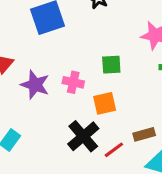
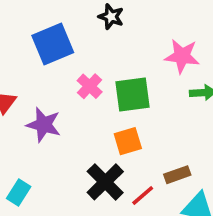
green square: (111, 65) -> (133, 94), size x1.5
pink cross: (73, 82) -> (90, 86), moved, turned 35

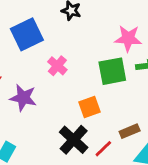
green square: (133, 94) -> (112, 71), moved

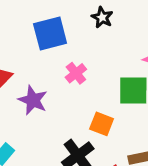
orange square: (89, 107) -> (102, 124), turned 30

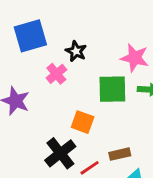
black star: (102, 17) -> (76, 51), moved

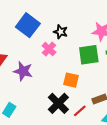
blue square: (30, 36) -> (28, 25), turned -30

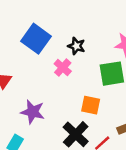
purple star: (23, 71) -> (33, 112), moved

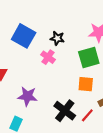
orange square: (91, 105) -> (86, 84), moved

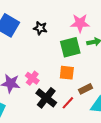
pink cross: (48, 57) -> (32, 78), moved

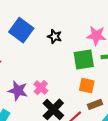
orange square: (67, 73) -> (87, 86), moved

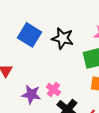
black star: (55, 36) -> (63, 38), size x1.5

